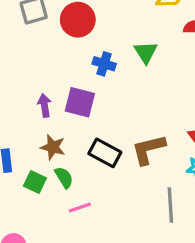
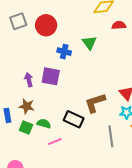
brown star: (53, 147) -> (27, 106), moved
black rectangle: (105, 153) -> (74, 119), moved
green semicircle: (64, 177) -> (44, 124), turned -40

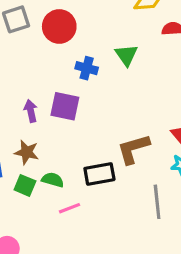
black rectangle: (74, 119) -> (99, 174), turned -36

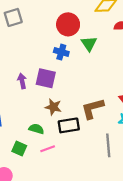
red circle: (59, 26) -> (68, 24), moved
brown star: (27, 152) -> (53, 107), moved
green square: (25, 185) -> (19, 149), moved

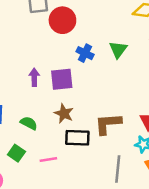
red circle: (68, 24) -> (62, 20), moved
purple square: (46, 78) -> (62, 79), turned -30
green semicircle: (36, 129) -> (29, 123), moved

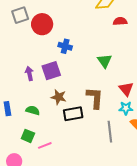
green triangle: (118, 49) -> (105, 61), moved
brown L-shape: (108, 124) -> (95, 98), turned 110
pink line: (48, 159) -> (45, 145), moved

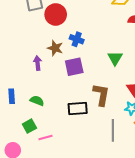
purple square: (51, 71) -> (74, 67), moved
brown star: (59, 97) -> (55, 48), moved
green square: (28, 136) -> (29, 126), turned 32

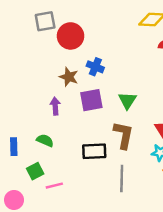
green triangle: (115, 58) -> (127, 100), moved
purple arrow: (38, 63) -> (55, 106), moved
blue rectangle: (12, 96) -> (14, 147), moved
gray line: (113, 130) -> (122, 178), moved

